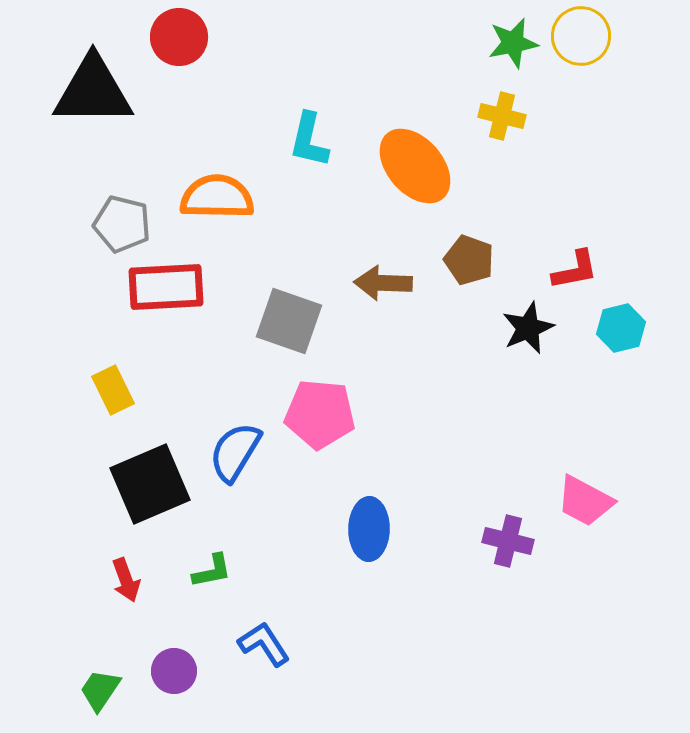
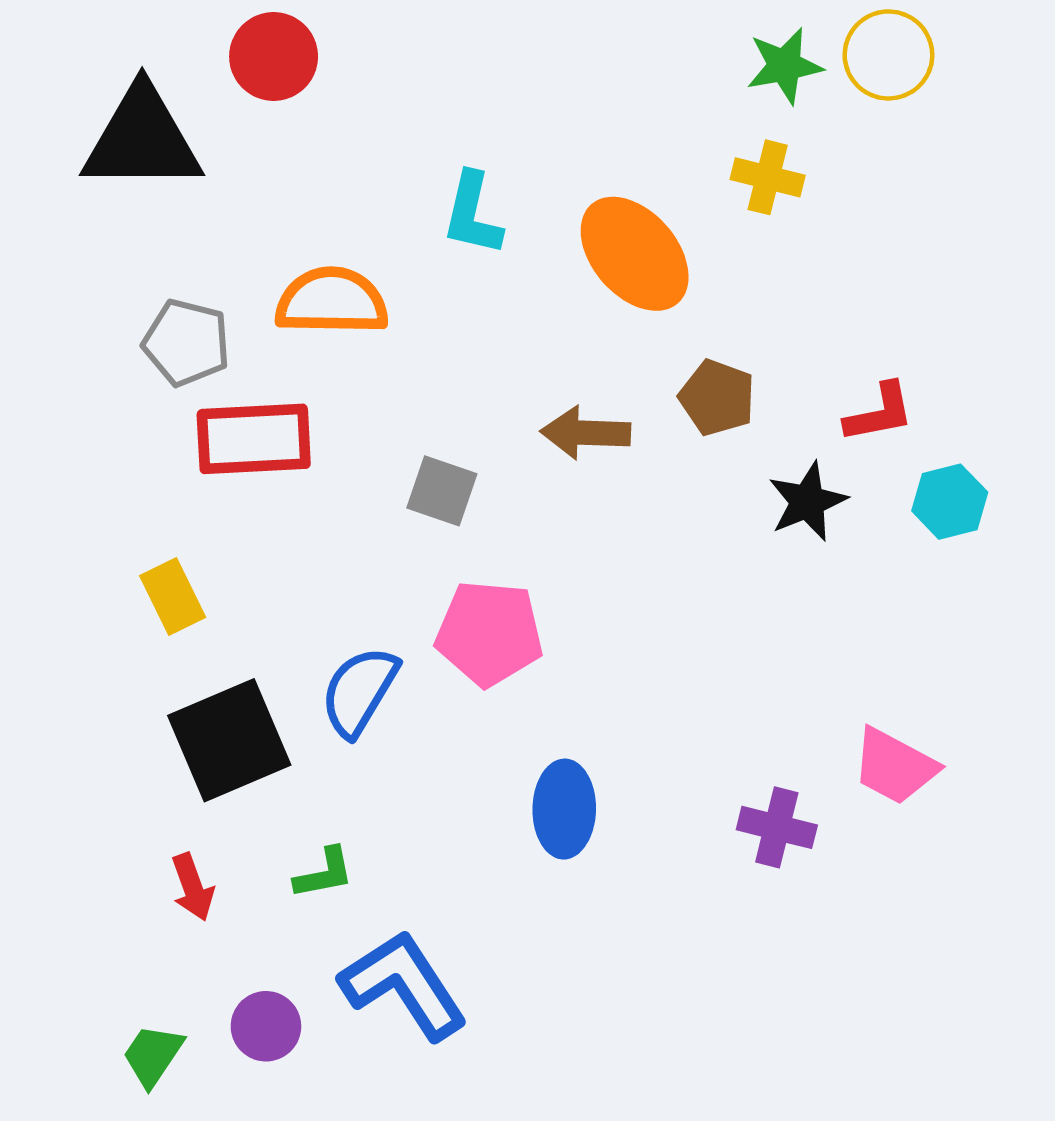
gray square: (289, 321) -> (442, 491), size x0.7
blue L-shape: (264, 644) -> (404, 985), size x1.6

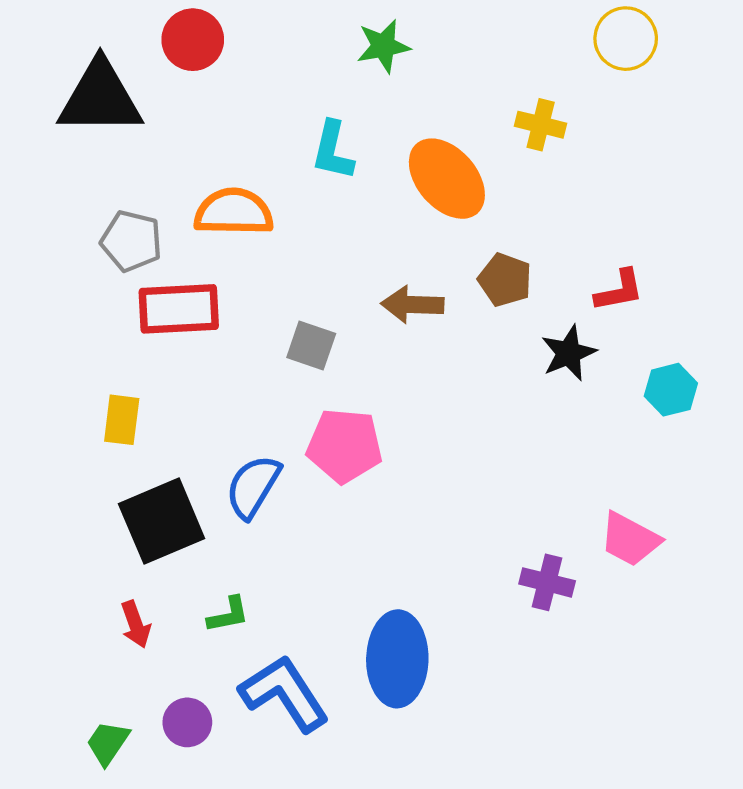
green star: (784, 66) -> (383, 46), moved
cyan hexagon: (950, 502) -> (671, 390), moved
yellow rectangle: (173, 596) -> (122, 420), turned 33
blue ellipse: (564, 809) -> (397, 659), moved, size x1.4

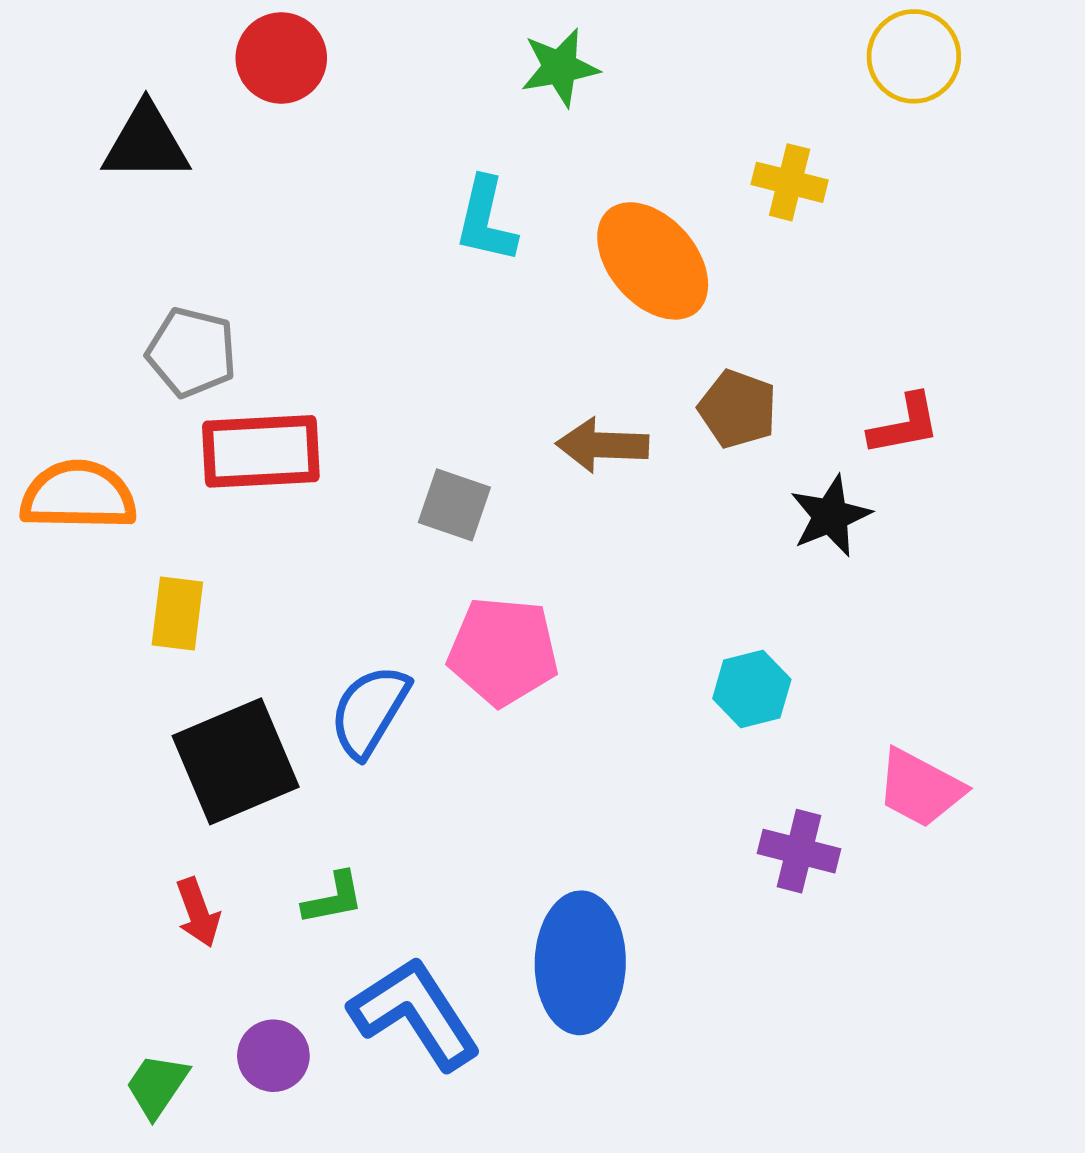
black triangle: (100, 98) -> (146, 143), size x0.7
orange semicircle: (234, 212) -> (78, 495), moved
cyan hexagon: (671, 390) -> (752, 689), moved

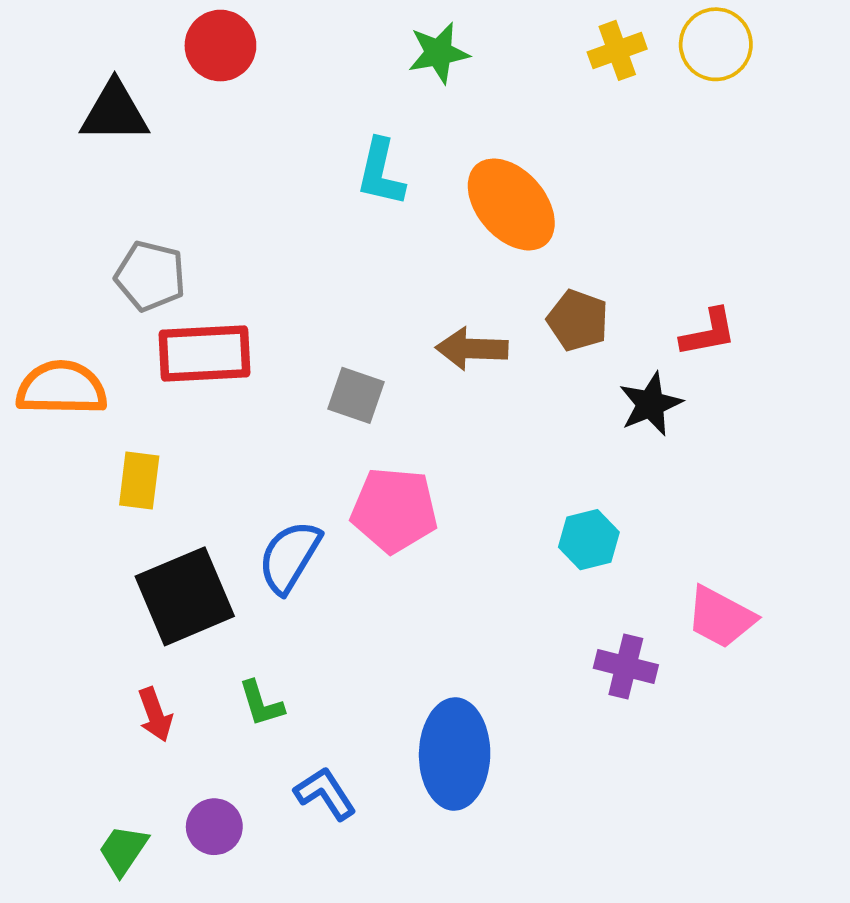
yellow cross: (790, 182) -> (617, 50), moved, turned -34
green L-shape: (333, 898) -> (261, 703), turned 84
blue L-shape: (415, 1013) -> (325, 793), size x0.6

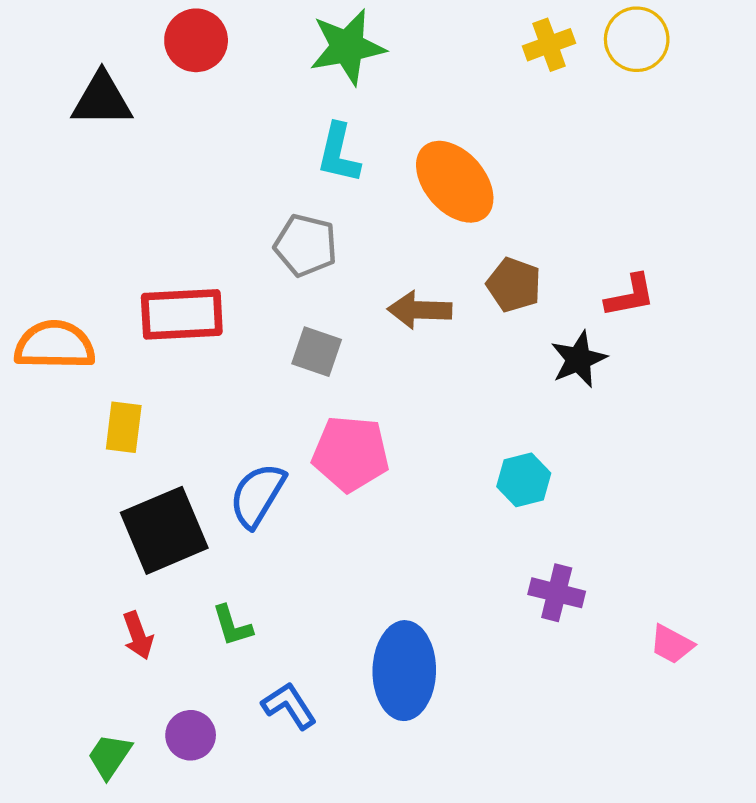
green star: (439, 53) -> (347, 47), moved, size x1.4
gray pentagon: (150, 276) -> (306, 245), moved
pink trapezoid: (721, 617) -> (672, 644), moved, size x0.7

